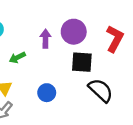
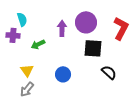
black semicircle: (101, 90) -> (109, 72), size x0.7

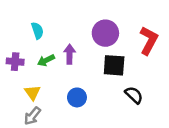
cyan semicircle: (22, 19) -> (37, 31), moved
purple arrow: (62, 28) -> (70, 54), moved
purple cross: (13, 35) -> (15, 62), moved

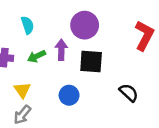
purple circle: (105, 33) -> (85, 25), moved
black square: (114, 65) -> (91, 61), moved

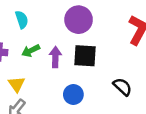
purple arrow: (61, 50) -> (55, 57), moved
blue circle: (69, 95) -> (73, 95), moved

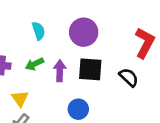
cyan semicircle: (22, 20) -> (38, 31), moved
black semicircle: (122, 87) -> (129, 77), moved

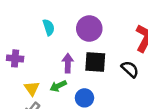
green arrow: (35, 64) -> (58, 86), moved

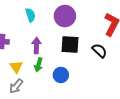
purple arrow: (68, 63) -> (36, 45), moved
green arrow: (58, 86) -> (38, 65), turned -48

